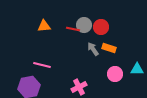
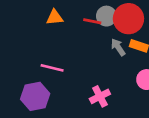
red circle: (101, 27) -> (128, 19), size x1.5

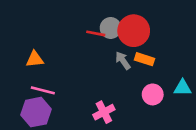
orange triangle: (55, 17) -> (35, 59), moved
pink line: (52, 68) -> (43, 90), moved

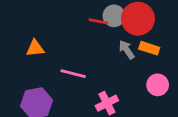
pink line: (43, 90) -> (73, 74), moved

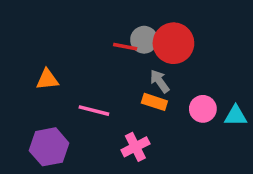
orange rectangle: (149, 48) -> (154, 102), moved
pink circle: (158, 85) -> (203, 109), moved

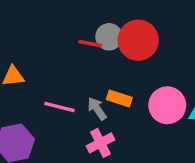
gray arrow: (160, 81) -> (97, 109), moved
pink circle: (203, 109) -> (167, 105), size x1.4

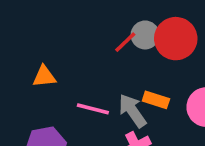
red line: (90, 44) -> (125, 42), turned -55
gray arrow: (97, 109) -> (132, 111), size x1.4

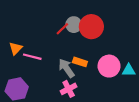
orange triangle: (44, 76) -> (16, 48), turned -40
pink line: (93, 109) -> (32, 57), moved

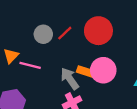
gray circle: (74, 25) -> (43, 34), moved
pink circle: (109, 66) -> (103, 70), moved

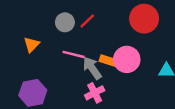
red circle: (98, 31) -> (144, 19), moved
pink line: (30, 65) -> (74, 54), moved

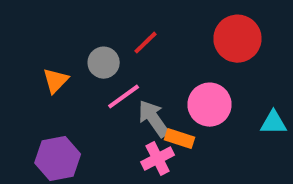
gray circle: (65, 22) -> (104, 63), moved
pink line: (74, 54) -> (124, 97), turned -50
orange rectangle: (108, 61) -> (180, 139), moved

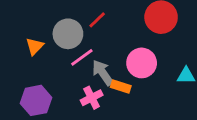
gray circle: (104, 63) -> (68, 34), size x1.4
pink cross: (158, 158) -> (92, 98), moved

